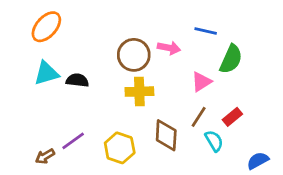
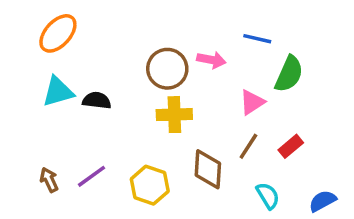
cyan semicircle: (214, 141) -> (268, 196), moved
brown arrow: (45, 156) -> (49, 180), moved, turned 96

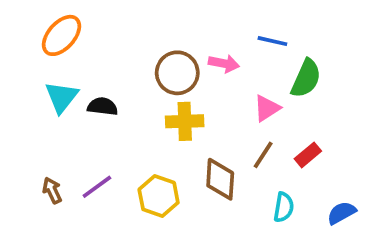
cyan triangle: (58, 92) -> (61, 97), turned -36
cyan semicircle: (268, 196) -> (284, 207), turned 40

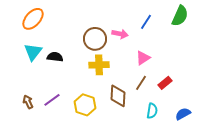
blue line: (272, 41) -> (146, 22), turned -70
green semicircle: (306, 78) -> (180, 16), moved

